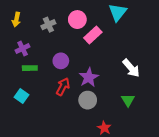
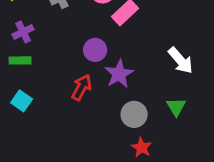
purple circle: (61, 61) -> (95, 50), moved
green rectangle: (30, 68) -> (20, 60), moved
gray circle: (88, 100) -> (134, 114), moved

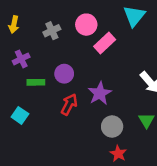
purple circle: (95, 50) -> (64, 74), moved
green rectangle: (20, 60) -> (36, 82), moved

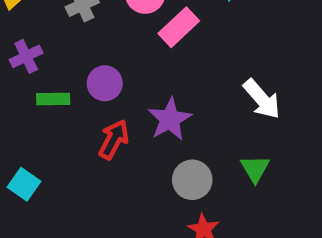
cyan square: (20, 115) -> (24, 184), moved

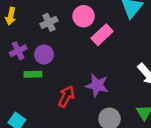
purple circle: (105, 83) -> (44, 54), moved
purple star: (170, 119) -> (97, 85), turned -30

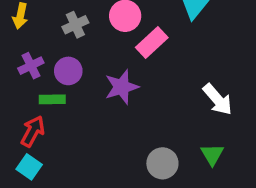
purple star: (97, 85) -> (122, 87), moved, turned -30
red arrow: (66, 96) -> (33, 131), moved

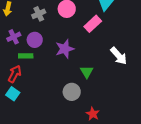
pink rectangle: (152, 43) -> (93, 24), moved
green triangle: (212, 154) -> (87, 72), moved
gray circle: (162, 163) -> (72, 92), moved

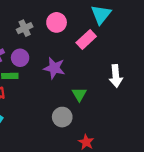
purple star: (65, 49) -> (54, 68), turned 30
white arrow: (119, 56) -> (116, 76), turned 36

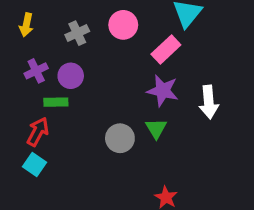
purple star: (54, 68) -> (163, 91), moved
gray circle: (62, 117) -> (120, 138), moved

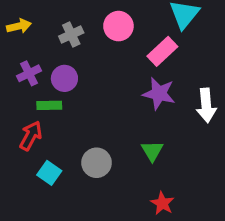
yellow arrow: (26, 25) -> (19, 26), turned -115
green triangle: (156, 128) -> (152, 151), moved
gray circle: (120, 138) -> (97, 163), moved
cyan square: (35, 165) -> (49, 173), moved

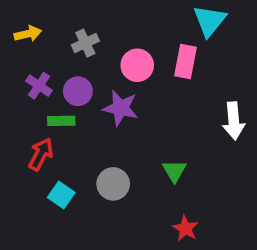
pink circle: (118, 26) -> (137, 65), moved
pink rectangle: (162, 51) -> (185, 62), turned -36
purple cross: (29, 73) -> (39, 86), turned -30
purple star: (159, 94) -> (121, 108), moved

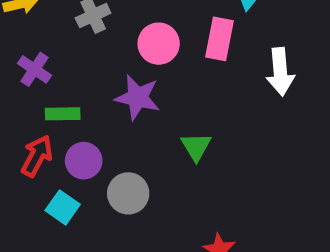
purple circle: (78, 91) -> (84, 161), moved
white arrow: (234, 121) -> (280, 72), moved
green triangle: (174, 171) -> (196, 147), moved

